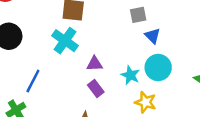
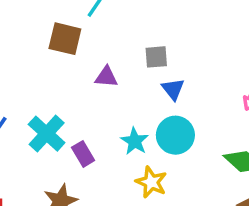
cyan cross: (65, 41) -> (47, 134), moved
purple triangle: (95, 64) -> (106, 77), moved

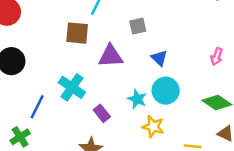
gray square: (156, 57) -> (138, 26), moved
purple triangle: (106, 77) -> (110, 56), size x1.5
cyan cross: (47, 134) -> (72, 87), moved

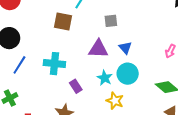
purple triangle: (110, 56) -> (98, 49), moved
cyan cross: (72, 87) -> (54, 64), turned -35
blue line: (37, 107) -> (19, 65), moved

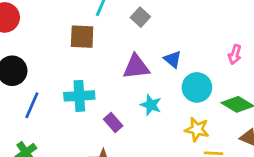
gray square: (111, 21) -> (140, 17), moved, turned -32
cyan circle: (128, 74) -> (197, 87), moved
yellow star: (115, 101) -> (197, 129), moved

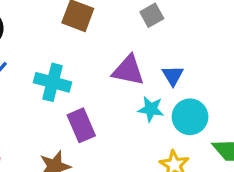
cyan star: (151, 105) -> (151, 109), moved, turned -30
purple rectangle: (113, 122) -> (81, 125), size x1.4

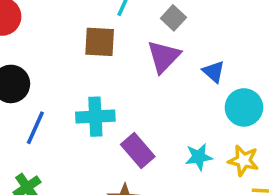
purple triangle: (128, 70) -> (164, 56), moved, turned -40
cyan star: (151, 109) -> (199, 157), moved

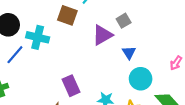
gray square: (173, 18) -> (124, 21), moved
cyan cross: (95, 117) -> (38, 37), moved

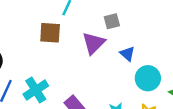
gray square: (124, 21) -> (112, 21), turned 32
cyan cross: (38, 37) -> (36, 90), moved, turned -30

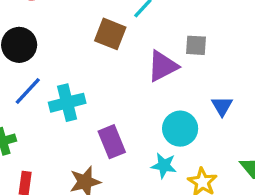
blue triangle: (127, 54) -> (222, 106), moved
cyan circle: (148, 78) -> (180, 129), moved

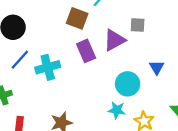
purple rectangle: (112, 142) -> (86, 51), moved

